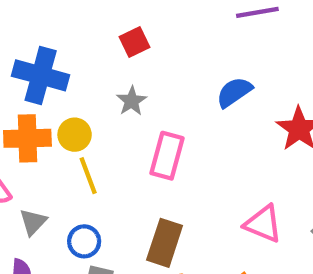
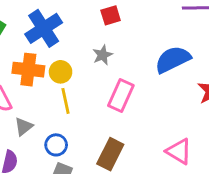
blue cross: (41, 75) -> (44, 28), turned 33
blue semicircle: (234, 92) -> (173, 59), size x1.4

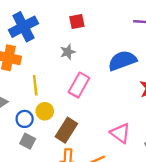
yellow circle: (61, 72) -> (45, 111), moved

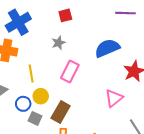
pink triangle: (120, 133) -> (114, 98), moved, turned 48
gray square: (28, 141) -> (35, 118), moved

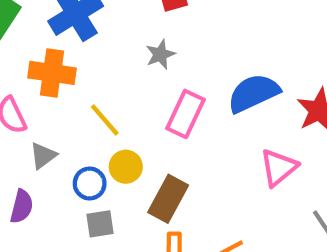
blue semicircle: (107, 48) -> (254, 93), moved
yellow line: (31, 74) -> (105, 120), turned -30
gray square: (35, 118) -> (100, 224), moved, turned -32

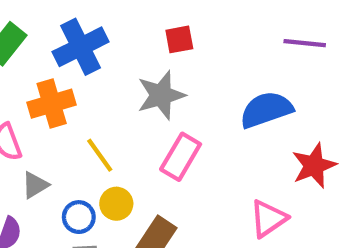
gray star: (160, 54) -> (161, 95), size x1.6
orange cross: (52, 73) -> (52, 104), turned -30
blue semicircle: (254, 93) -> (266, 110), moved

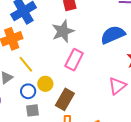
yellow line: (100, 155) -> (26, 64), moved

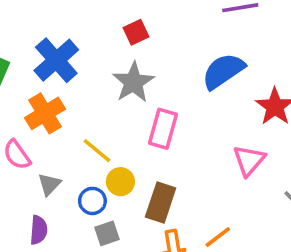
yellow line: (26, 64) -> (97, 151), moved

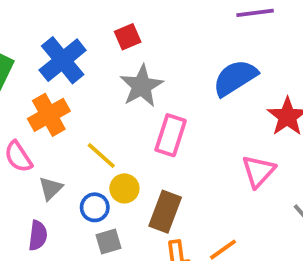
red square: (136, 32) -> (128, 37), moved

